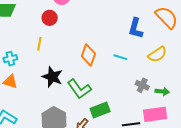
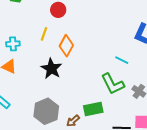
orange diamond: (88, 55) -> (66, 46), moved
green L-shape: (79, 89) -> (113, 84), moved

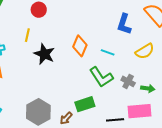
orange diamond: (66, 46) -> (80, 46), moved
black star: (51, 69) -> (44, 54), moved

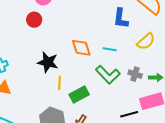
yellow line: (27, 35) -> (60, 83), moved
orange diamond: (80, 46) -> (81, 48), turned -30
green rectangle: (85, 104) -> (79, 94), moved

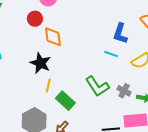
orange diamond: (81, 48) -> (53, 37), moved
cyan line: (110, 49) -> (111, 54), moved
green rectangle: (79, 94) -> (65, 101), turned 60

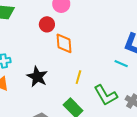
black star: (40, 63) -> (37, 77), moved
yellow line: (48, 86) -> (78, 77), moved

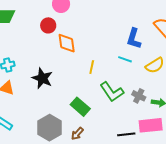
yellow line: (78, 77) -> (92, 67), moved

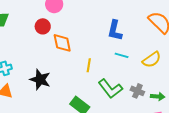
blue L-shape: (134, 39) -> (115, 31), moved

